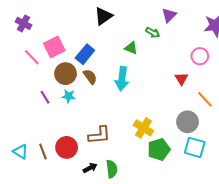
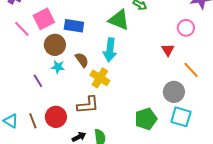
green triangle: (131, 48) -> (119, 20), size x1.6
blue rectangle: (85, 54) -> (74, 26), turned 60
brown semicircle: (90, 77) -> (82, 60), moved
purple line: (45, 97) -> (38, 81), moved
yellow cross: (143, 128) -> (100, 78), moved

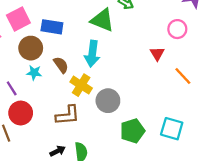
gray circle: (174, 92) -> (108, 101), moved
red circle: (56, 117) -> (21, 113), moved

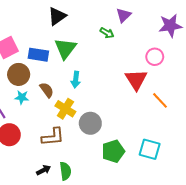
green triangle: (102, 20) -> (65, 48), moved, turned 45
cyan arrow: (92, 54) -> (76, 80), size x0.7
red triangle: (157, 54) -> (136, 80), size x1.6

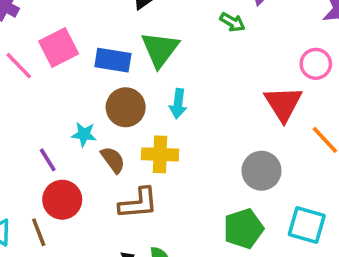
brown circle: (19, 74) -> (126, 107), moved
brown semicircle: (47, 90) -> (113, 160), moved
yellow cross: (65, 109) -> (160, 154), turned -30
gray circle: (90, 123) -> (261, 171), moved

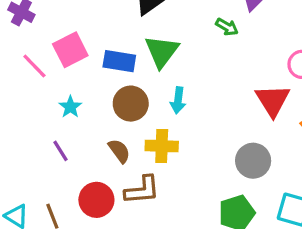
cyan star: (84, 134) -> (70, 107), moved, turned 30
red circle: (62, 200) -> (96, 200), moved

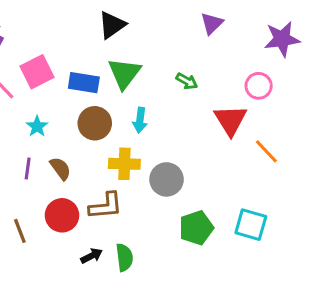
green arrow: (227, 27) -> (187, 81), moved
purple line: (61, 151) -> (28, 169), turned 40
brown semicircle: (119, 151) -> (60, 169), moved
gray circle: (253, 161) -> (167, 179), moved

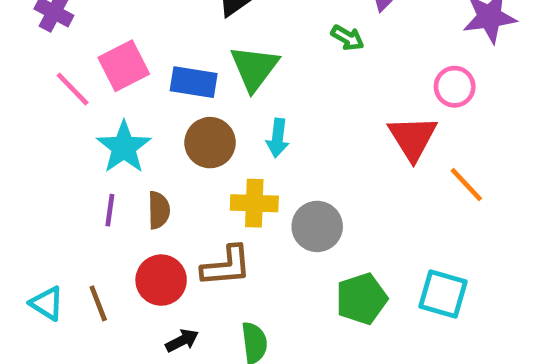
green arrow: (187, 81) -> (347, 38), moved
cyan star: (37, 126) -> (124, 147), size x1.6
brown semicircle: (60, 169) -> (159, 210), turned 35
black arrow: (92, 256) -> (182, 341), moved

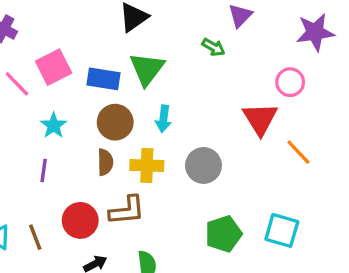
cyan star: (124, 147) -> (54, 125), size x0.7
brown semicircle: (159, 210) -> (105, 162), moved
gray circle: (317, 226) -> (203, 165), moved

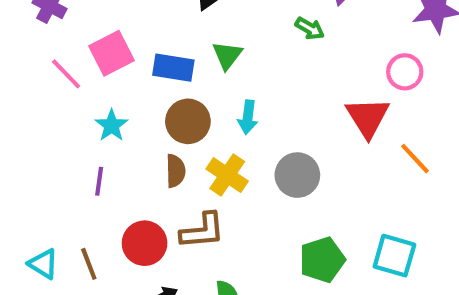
green triangle: (147, 69) -> (227, 55), size x0.7
yellow cross: (147, 165) -> (227, 175), turned 32

